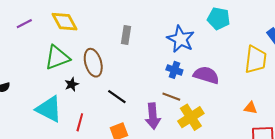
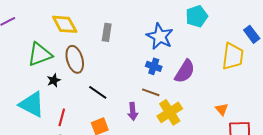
cyan pentagon: (219, 19) -> (197, 16), turned -30
yellow diamond: (64, 22) -> (65, 24), moved
purple semicircle: (206, 75) -> (185, 71), turned 105
orange triangle: (250, 108) -> (222, 109), moved, turned 40
purple arrow: (153, 116) -> (133, 111), size x0.7

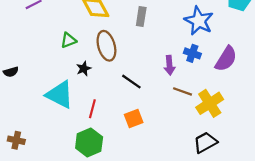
green triangle: (40, 54) -> (68, 40), size x0.6
brown line: (151, 92) -> (183, 91), moved
purple arrow: (133, 111) -> (169, 65), moved

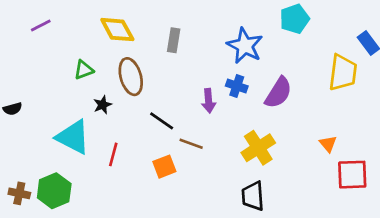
brown line: (183, 91) -> (191, 144), moved
green hexagon: (89, 142) -> (54, 191), moved
black trapezoid: (205, 142) -> (253, 196), turned -65

